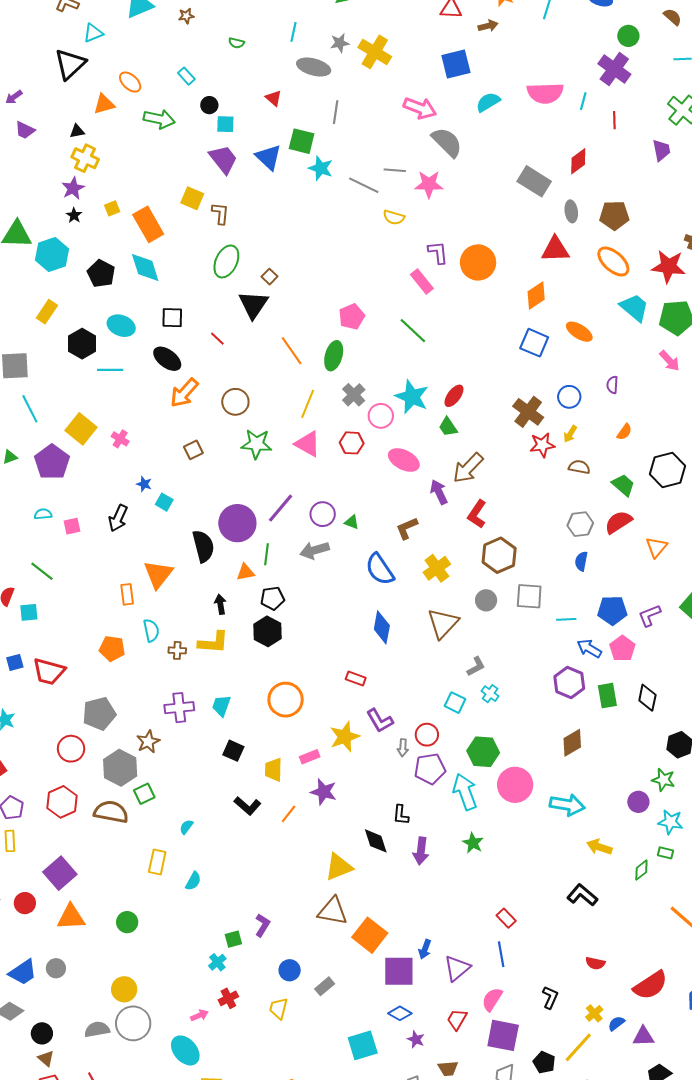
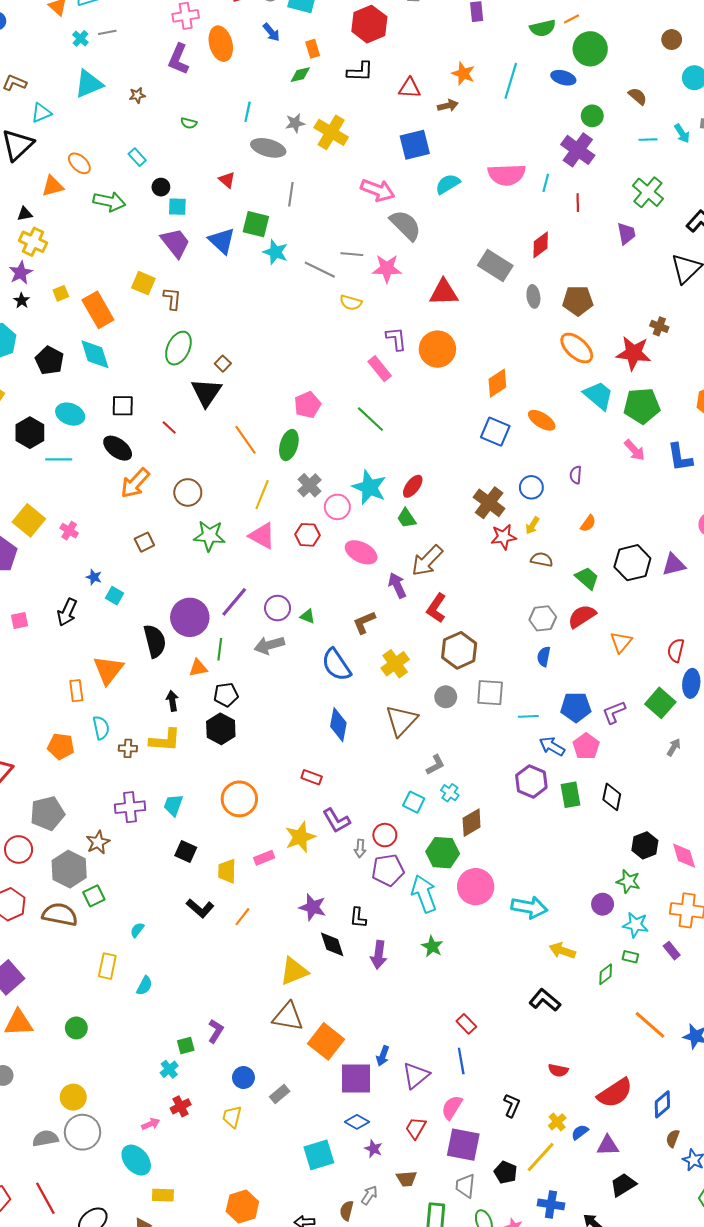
red triangle: (555, 249) -> (444, 292), moved
brown diamond: (572, 743) -> (472, 823), moved
purple star: (324, 792) -> (313, 907), moved

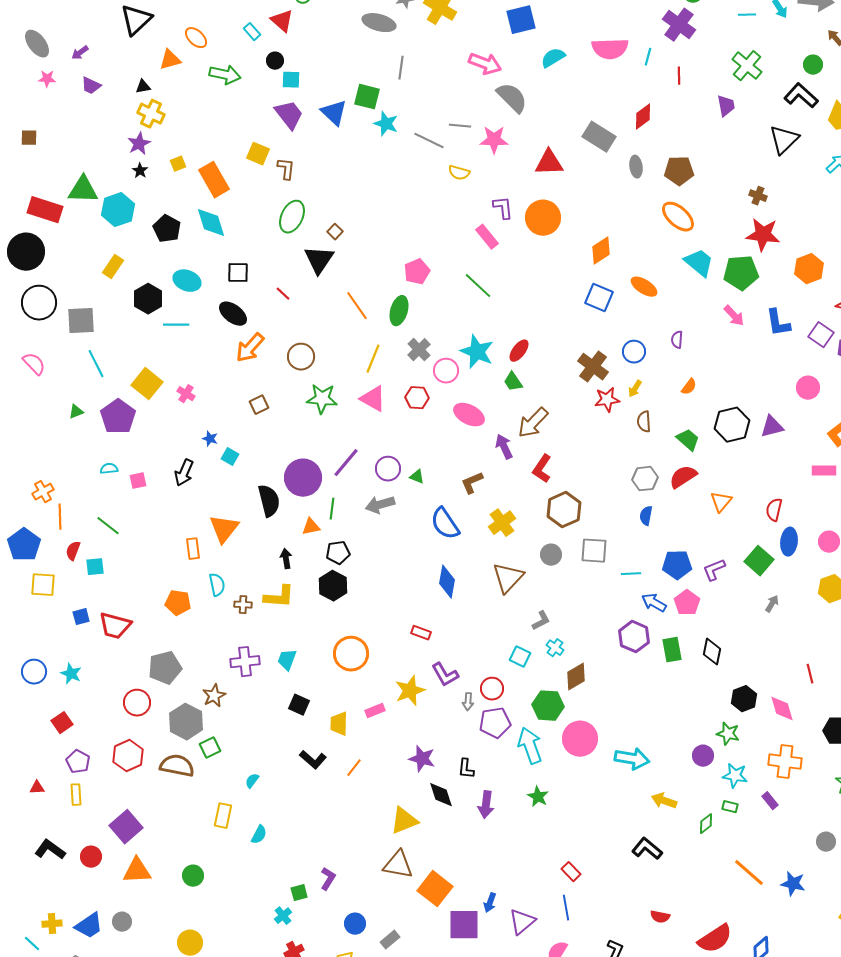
red triangle: (227, 180) -> (282, 21), moved, size x1.4
red star: (633, 353) -> (763, 235), moved
brown semicircle: (542, 560) -> (644, 422), turned -105

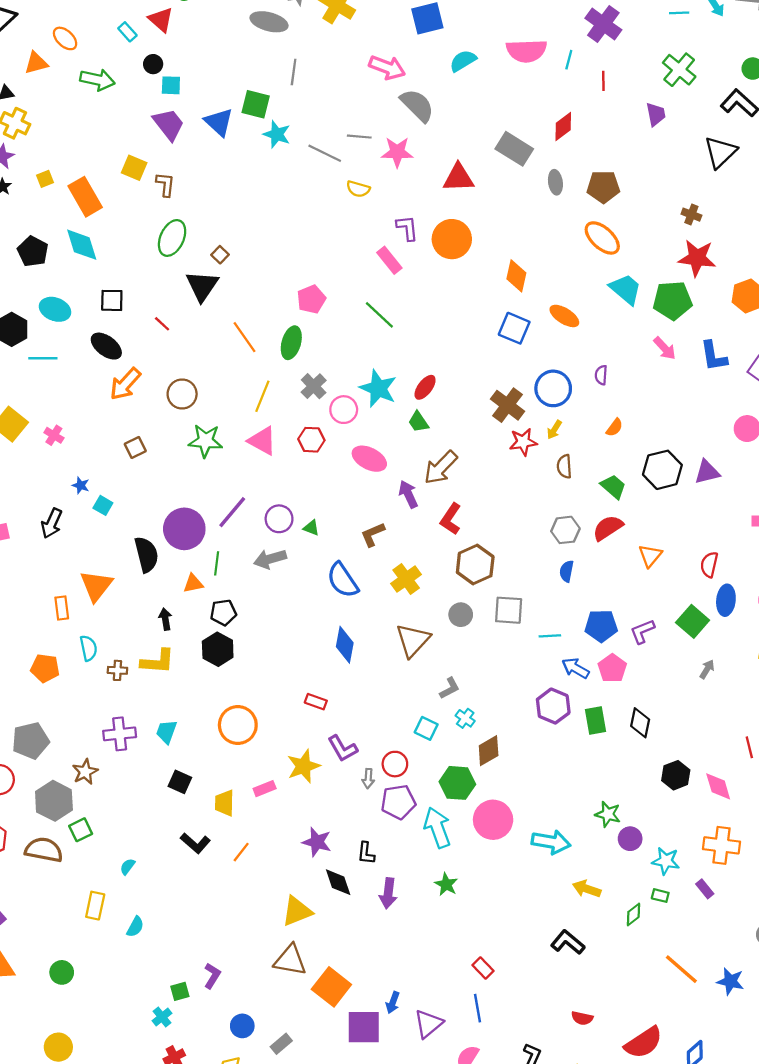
orange diamond: (601, 251) -> (516, 276), turned -44
blue circle: (634, 352) -> (553, 388), size x1.4
green star: (728, 734) -> (608, 814), moved

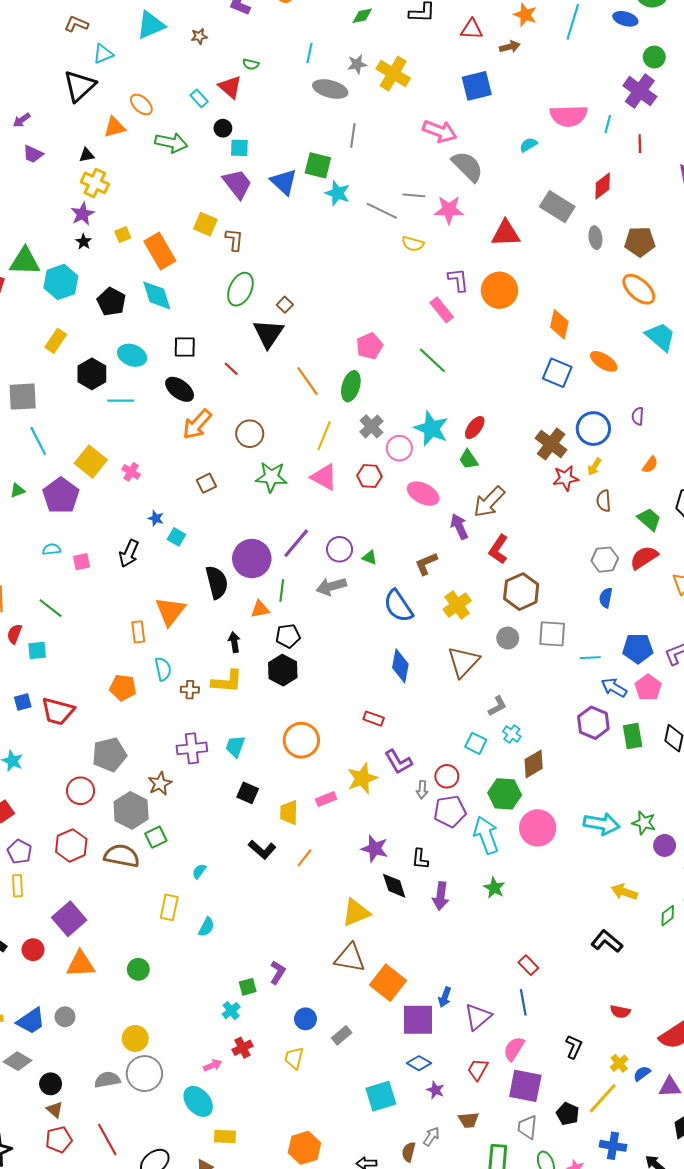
cyan semicircle: (463, 61) -> (528, 145), moved, size x0.7
cyan arrow: (551, 842) -> (602, 824), moved

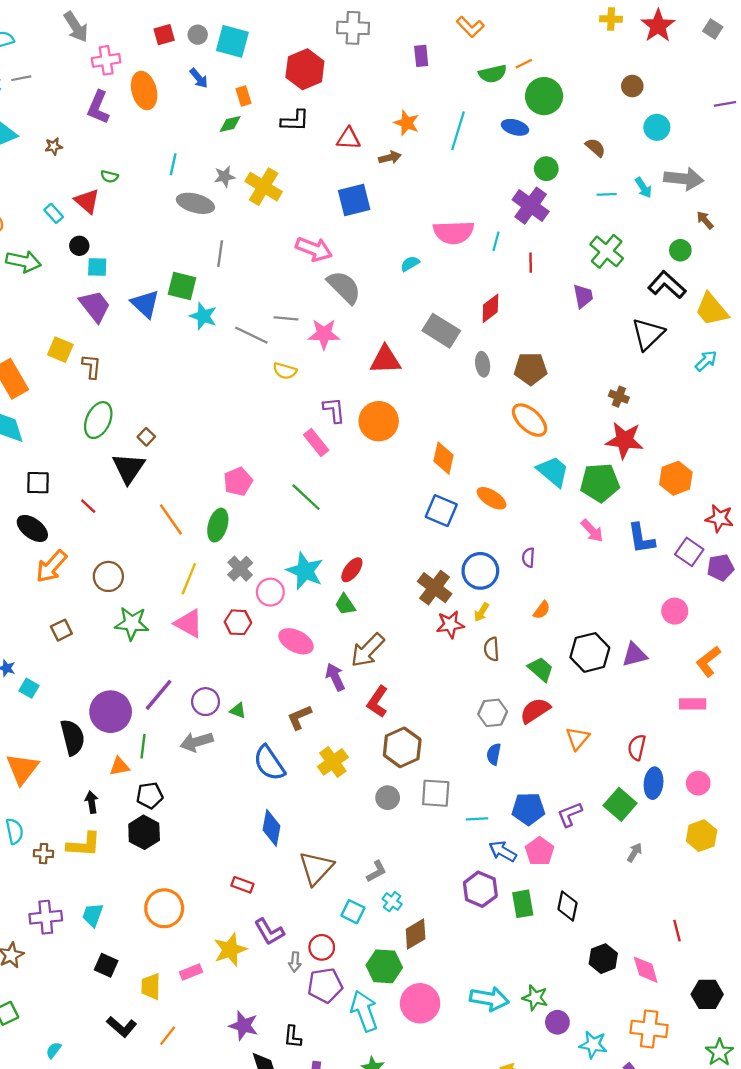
brown triangle: (463, 662) -> (316, 868), moved

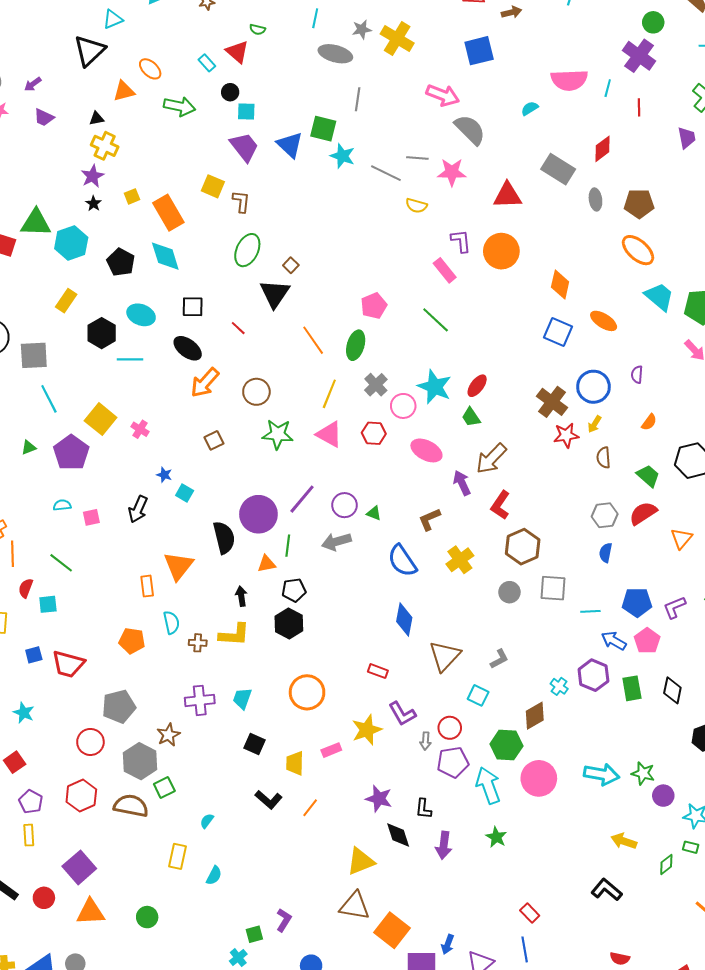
cyan cross: (392, 902) -> (559, 686), moved

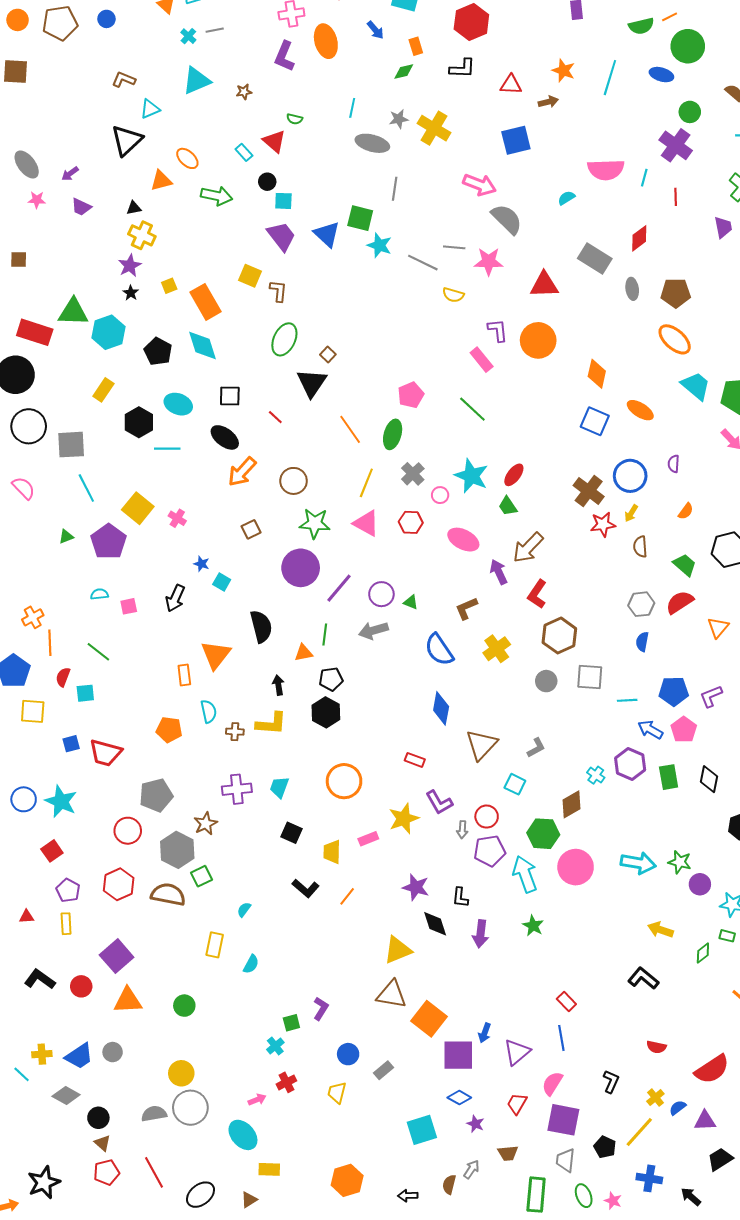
pink circle: (403, 406) -> (440, 495), size x0.7
purple circle: (258, 514) -> (301, 568), moved
cyan star: (24, 713) -> (61, 801), size x1.5

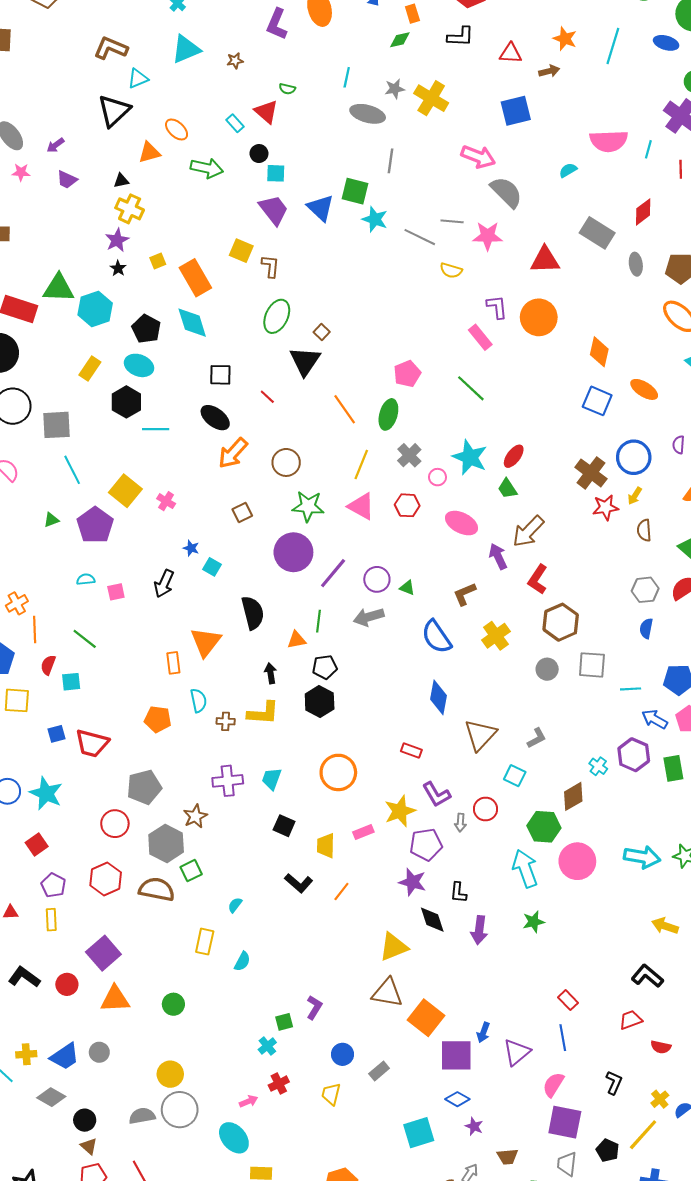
brown L-shape: (124, 80) -> (111, 48), size x1.4
cyan ellipse: (178, 404) -> (139, 365), moved
purple pentagon: (490, 851) -> (426, 845), moved
green star: (533, 926) -> (534, 922), turned 30
red trapezoid: (517, 1104) -> (631, 1020), moved, turned 40

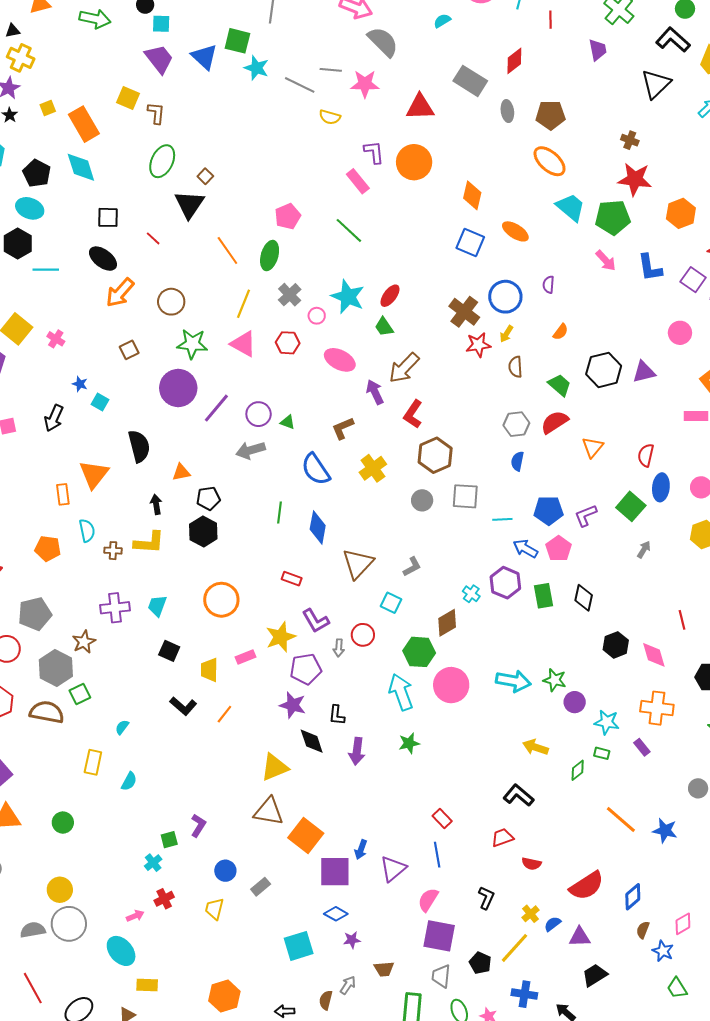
green line: (318, 621) -> (280, 512), moved
purple star: (474, 1126) -> (352, 940), turned -30

